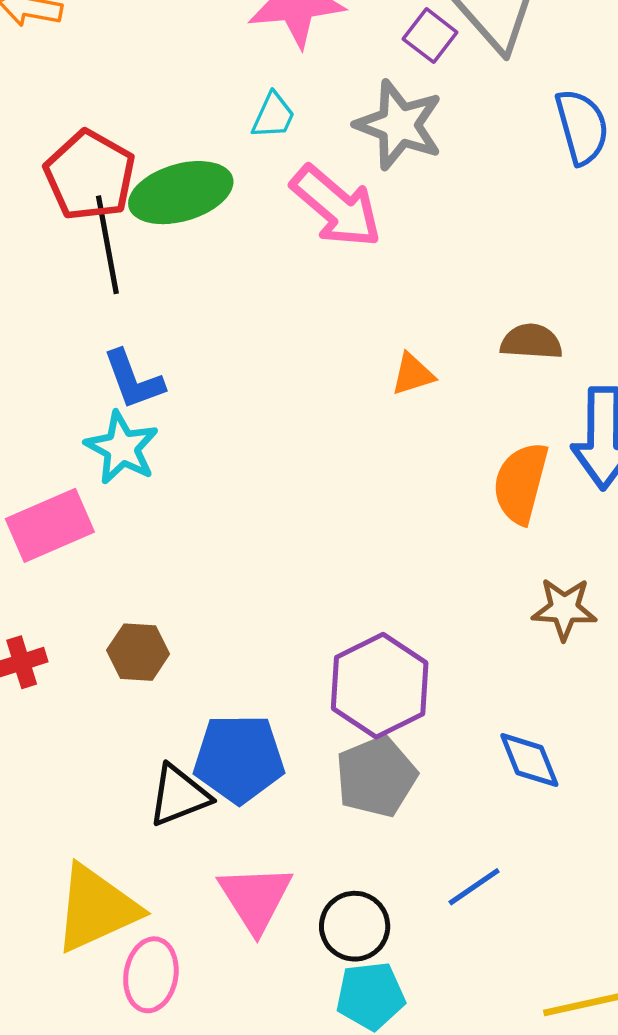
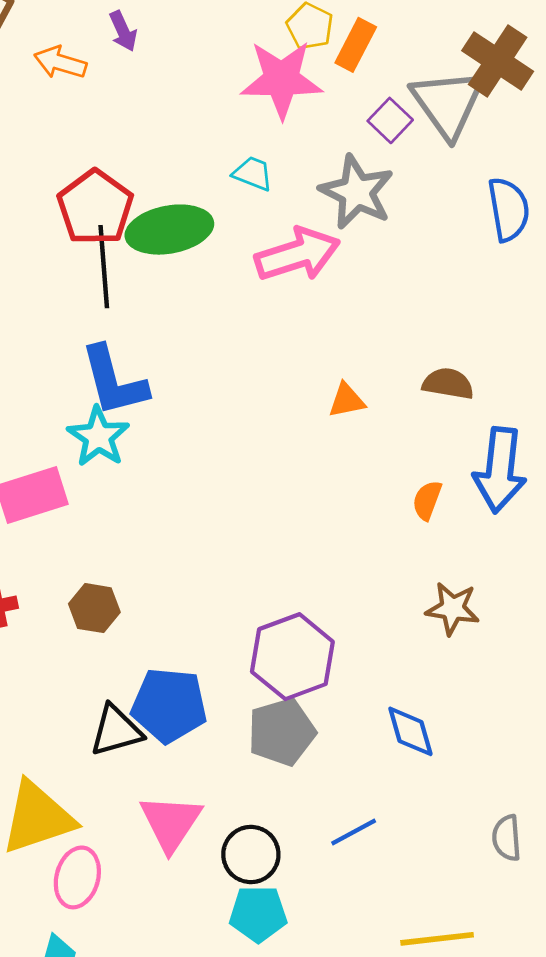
cyan trapezoid: (273, 116) -> (253, 174), turned -99
pink arrow: (336, 207) -> (297, 254), turned -64
blue L-shape: (133, 380) -> (114, 381), size x1.4
orange semicircle: (521, 483) -> (427, 500), size x0.6

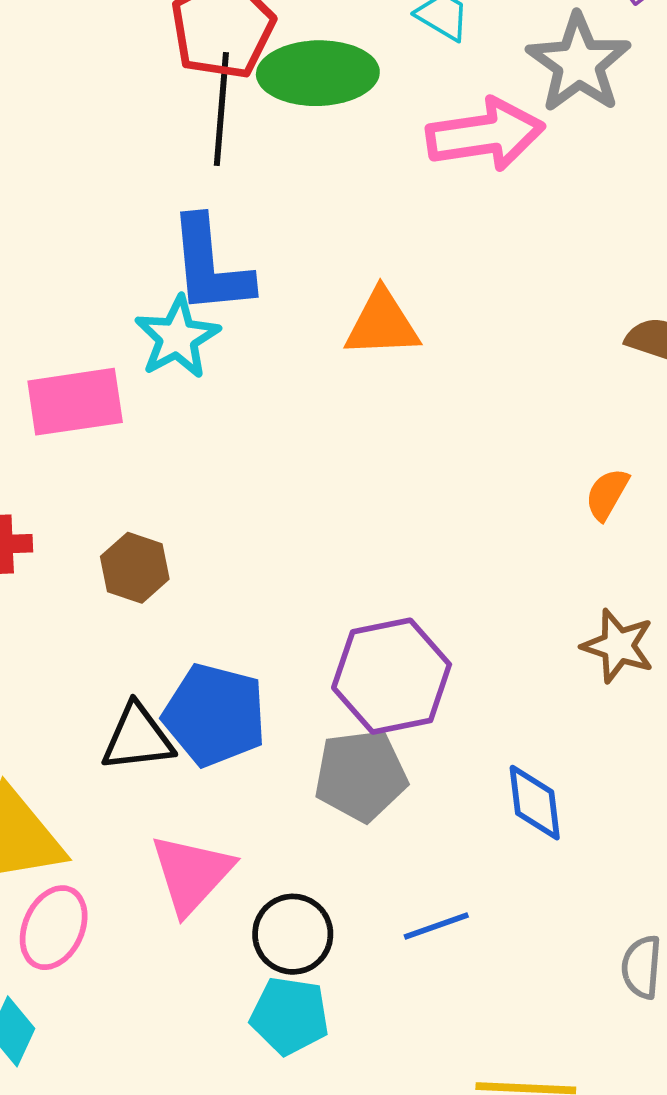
orange triangle: (347, 400) -> (382, 324), moved, size x1.5

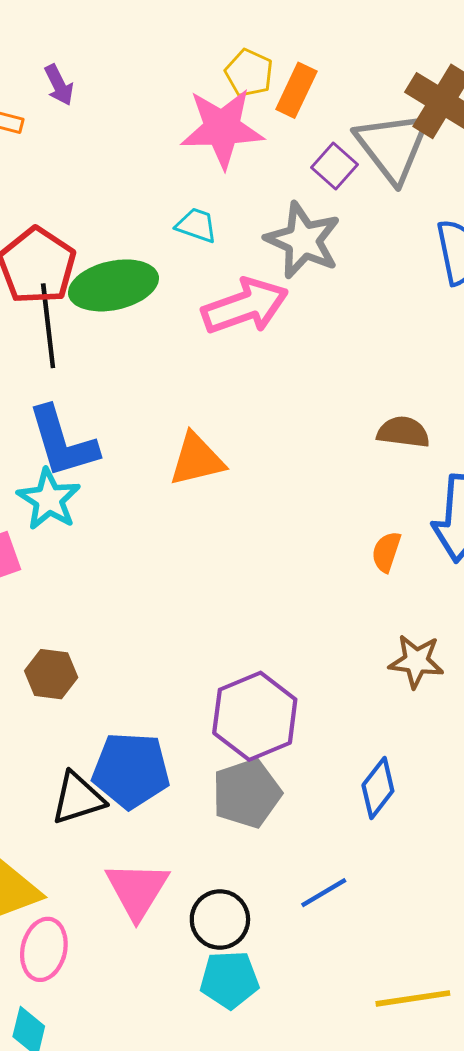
blue diamond: (535, 803) -> (378, 788), turned 56

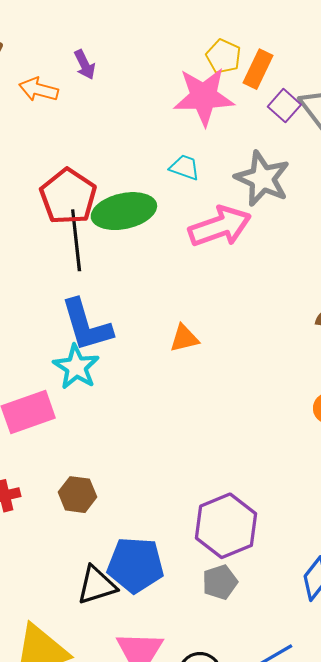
purple square: (334, 166) -> (284, 106), moved
orange triangle: (197, 460) -> (184, 338), size x0.7
gray pentagon: (247, 793) -> (220, 582), size x0.7

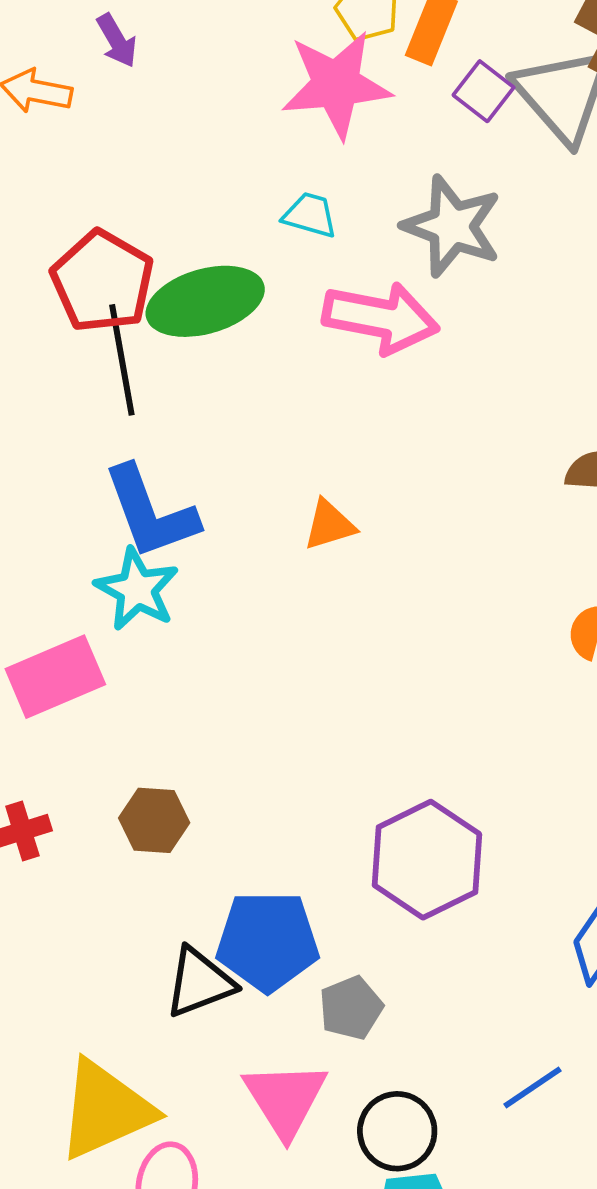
pink arrow: (220, 226) -> (381, 318), turned 34
gray pentagon: (220, 582) -> (351, 1008), moved

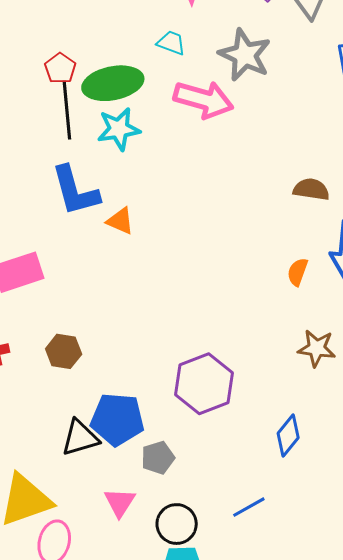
red pentagon: (102, 281) -> (60, 68), size x0.6
orange triangle: (329, 525) -> (120, 221), moved, turned 36
cyan star: (137, 589) -> (119, 129), moved, turned 30
pink triangle: (285, 1099) -> (120, 502), size x0.7

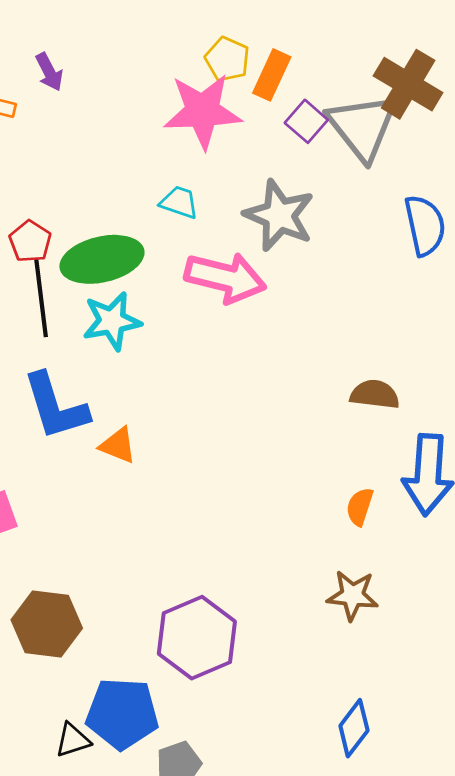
brown star: (317, 348) -> (353, 595), moved
brown hexagon: (64, 351) -> (47, 624), size x1.4
purple hexagon: (204, 384) -> (197, 638), moved
black triangle: (80, 438) -> (73, 740), size x0.7

